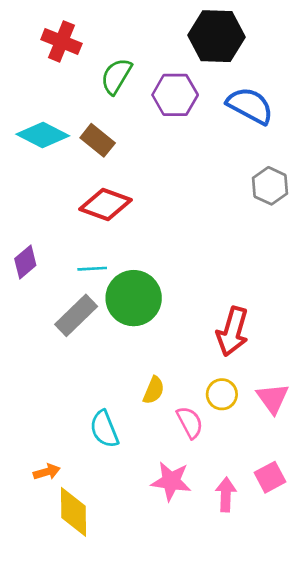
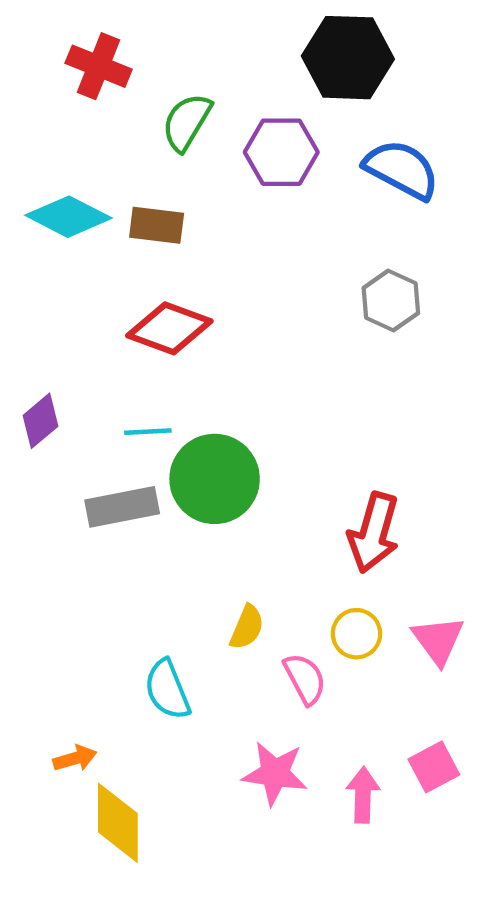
brown rectangle: (98, 140) -> (157, 225), turned -32
gray hexagon: (270, 186) -> (391, 300), moved
gray rectangle: (76, 315) -> (122, 507), turned 33

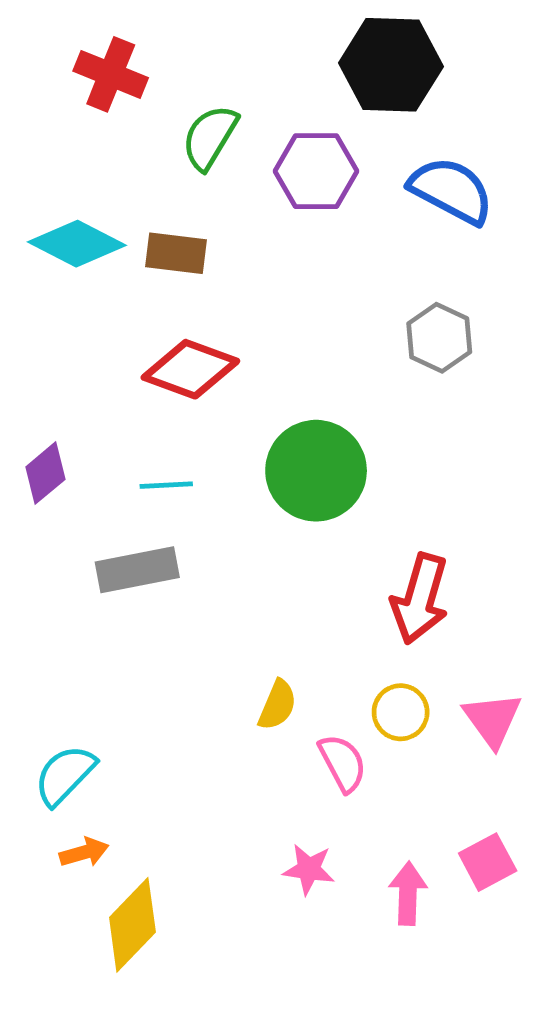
green circle: (215, 479) -> (316, 471), moved
cyan semicircle: (167, 690) -> (65, 775), moved, turned 66
pink star: (275, 773) -> (309, 869), size x0.7
yellow diamond: (118, 823) -> (132, 925), turned 44

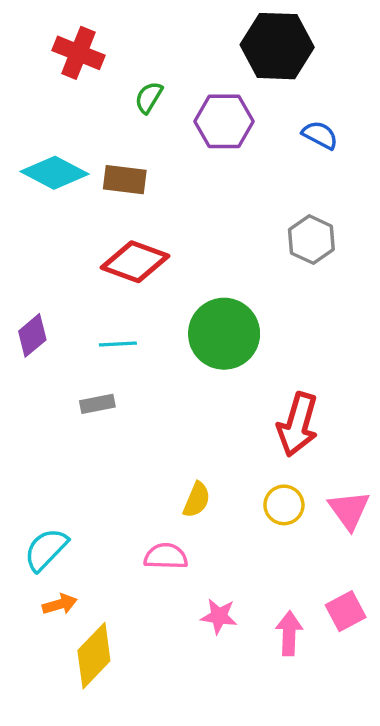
green semicircle: (210, 137) -> (149, 97), size x0.7
blue semicircle: (451, 190) -> (320, 135), size x0.6
gray rectangle: (137, 570) -> (97, 404), size x0.6
pink semicircle: (343, 763) -> (166, 556), moved, turned -60

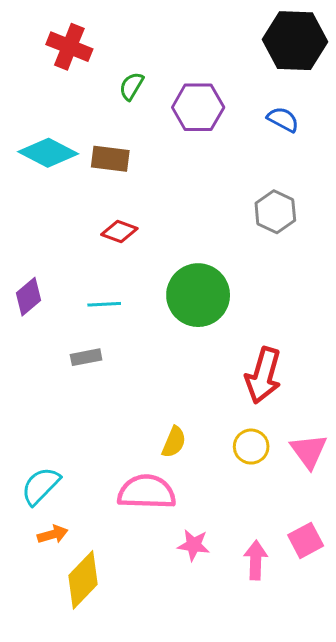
black hexagon: (277, 46) -> (295, 41), moved
red diamond: (135, 262) -> (119, 231), size x0.6
pink semicircle: (166, 556) -> (147, 492), size x1.5

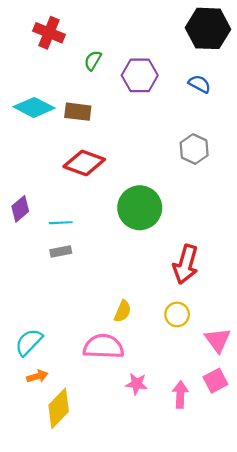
red diamond: (119, 231) -> (84, 163), size x1.6
cyan line: (104, 304) -> (61, 223), moved
pink triangle: (309, 451) -> (218, 340), moved

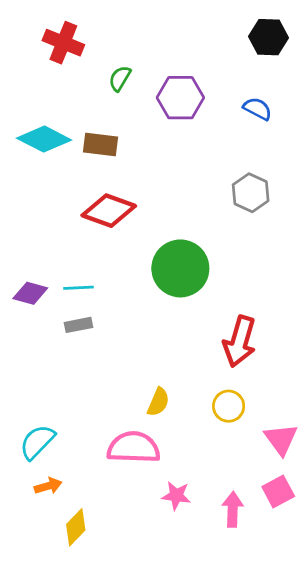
black hexagon: (208, 28) -> (268, 37), size x0.7
purple diamond: (20, 209) -> (30, 293), moved, turned 55
yellow diamond: (59, 408) -> (76, 527), size x0.7

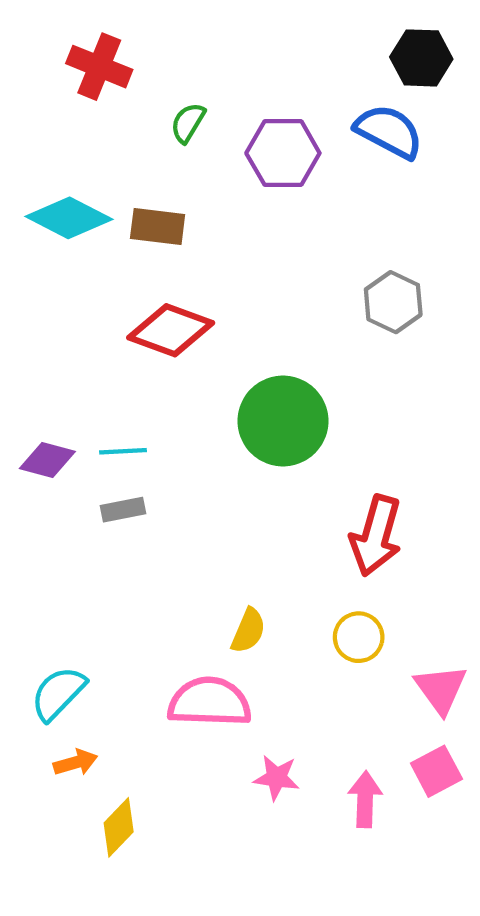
blue semicircle: (257, 109) -> (389, 131), moved, size x1.5

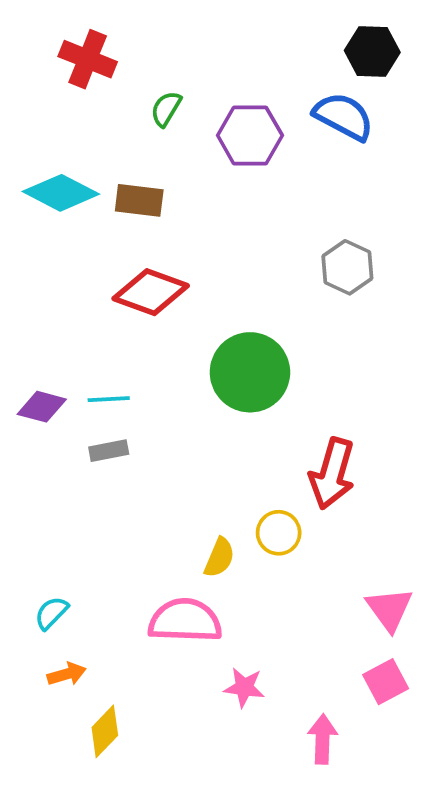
yellow circle: (359, 637) -> (279, 533), moved
cyan semicircle: (58, 693) -> (51, 613), size x0.7
pink arrow: (365, 799) -> (323, 739), moved

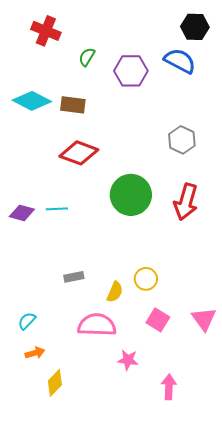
gray rectangle: (109, 451) -> (74, 277), moved
red arrow: (332, 474) -> (186, 202), moved
pink square: (386, 682) -> (158, 320), moved, turned -30

